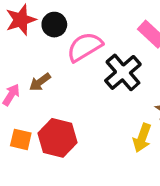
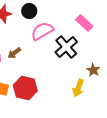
black circle: (54, 25) -> (29, 11), moved

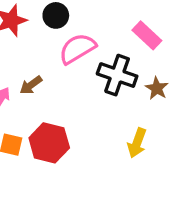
black cross: (66, 47) -> (117, 75), turned -30
brown star: (93, 70) -> (157, 88), moved

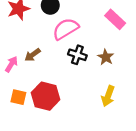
black cross: (117, 75) -> (77, 55), moved, size x0.7
brown star: (157, 88) -> (106, 57), moved

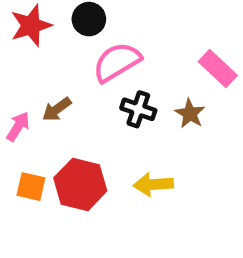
pink rectangle: (115, 19) -> (218, 68), moved
yellow arrow: (108, 96) -> (153, 184), moved, turned 66

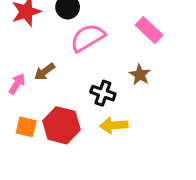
pink rectangle: (218, 68) -> (149, 30), moved
black cross: (138, 109) -> (103, 93), moved

